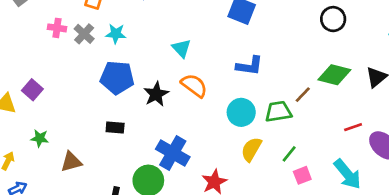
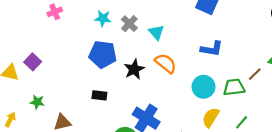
pink cross: (57, 28) -> (55, 12), turned -32
gray cross: (84, 34) -> (129, 24), moved

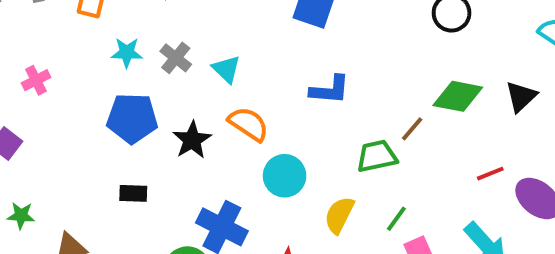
pink cross: (55, 12) -> (36, 80), moved
cyan circle: (204, 87) -> (285, 176), moved

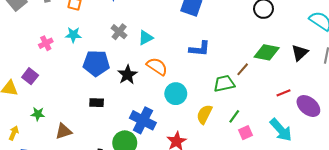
cyan star: (127, 53) -> (73, 35), moved
cyan triangle: (226, 69) -> (146, 38), turned 49

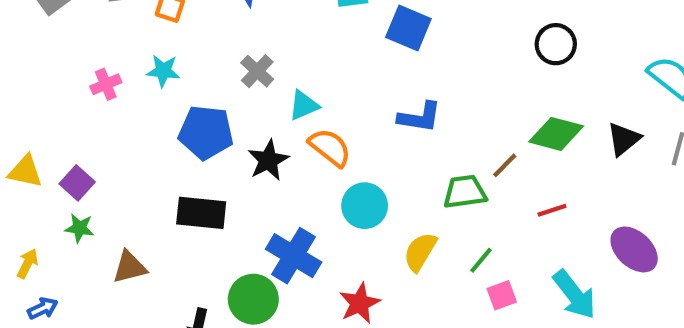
cyan triangle: (146, 38) -> (304, 105), moved
purple square: (30, 76) -> (77, 183), moved
red line: (283, 93) -> (552, 210), moved
black rectangle: (97, 103) -> (201, 213), size x1.6

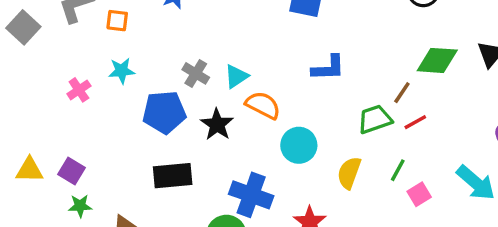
gray cross: (257, 71) -> (196, 73), moved
red line: (552, 210) -> (415, 122), moved

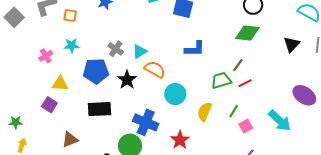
green diamond: (437, 60) -> (247, 33), moved
yellow triangle: (29, 170) -> (60, 84), moved
purple square: (72, 171) -> (49, 105), moved
green star: (80, 206) -> (16, 122), moved

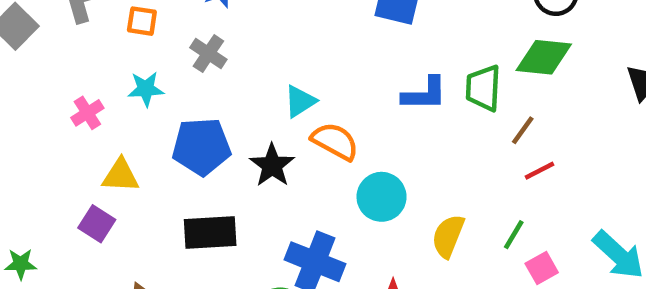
gray cross: (116, 49) -> (208, 54), moved
green trapezoid: (221, 80) -> (483, 88), moved, turned -70

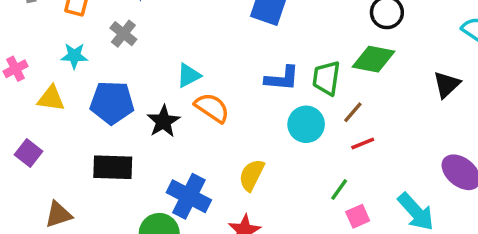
pink cross: (87, 113) -> (16, 69), moved
yellow triangle: (121, 176) -> (51, 98), moved
cyan circle: (382, 197) -> (306, 124), moved
yellow semicircle: (448, 236) -> (252, 175), moved

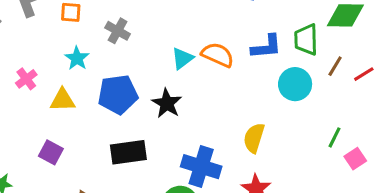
cyan star: (74, 56) -> (77, 58), turned -30
orange semicircle: (212, 108) -> (218, 55), moved
red line: (363, 143) -> (364, 74), moved

